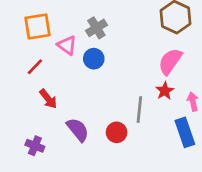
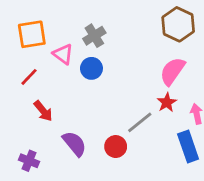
gray line: (139, 110) -> (140, 122), turned 45

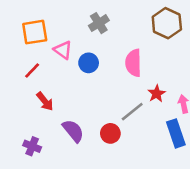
gray cross: (94, 36) -> (99, 23), moved
pink semicircle: (172, 71) -> (133, 63), moved, turned -36

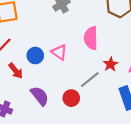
pink triangle: (63, 50) -> (59, 52), moved
blue circle: (89, 63) -> (35, 56), moved

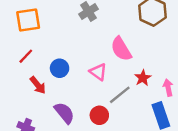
pink semicircle: (91, 38) -> (121, 49), turned -30
pink triangle: (59, 52) -> (98, 72), moved

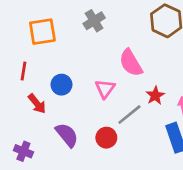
orange square: (28, 20) -> (42, 32), moved
red line: (26, 56) -> (23, 71), turned -35
pink triangle: (98, 72) -> (105, 89), turned 30

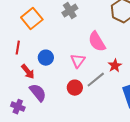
orange square: (42, 32) -> (32, 19), turned -30
purple semicircle: (67, 135) -> (38, 93), moved
red circle: (106, 138) -> (75, 88), moved

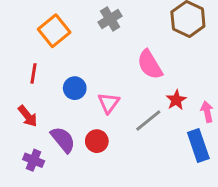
pink triangle: (78, 61) -> (109, 103), moved
red arrow: (28, 72) -> (28, 116), moved
red circle: (75, 88) -> (97, 141), moved

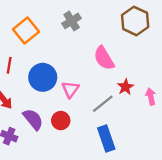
blue circle: (75, 88) -> (43, 77), size x1.5
blue rectangle: (198, 146) -> (106, 139), moved

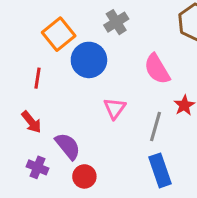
blue circle: (43, 77) -> (89, 60), moved
gray line: (103, 104) -> (156, 127), turned -35
red circle: (61, 121) -> (84, 176), moved

